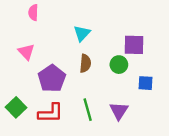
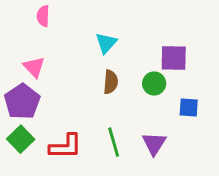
purple pentagon: (52, 78) -> (22, 102), moved

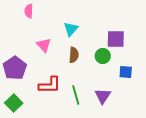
pink triangle: (34, 67) -> (44, 45), moved
green square: (21, 139) -> (14, 103), moved
red L-shape: (66, 147) -> (50, 85), moved

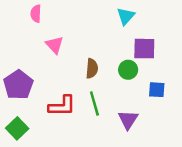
cyan triangle: (71, 29) -> (126, 16), moved
pink triangle: (44, 45) -> (55, 45), moved
green line: (76, 95) -> (94, 103), moved

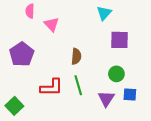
pink triangle: (55, 45) -> (52, 24), moved
green circle: (128, 70) -> (116, 74), moved
purple pentagon: (18, 85) -> (22, 54), moved
blue square: (157, 90) -> (130, 95), moved

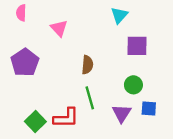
pink semicircle: (30, 11) -> (21, 13), moved
red L-shape: (52, 87) -> (66, 118), moved
green square: (14, 106) -> (35, 121), moved

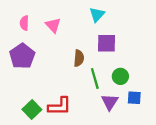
pink semicircle: (21, 13) -> (24, 23), moved
cyan triangle: (119, 15) -> (97, 14), moved
purple square: (137, 46) -> (107, 43), moved
green line: (90, 98) -> (95, 79), moved

